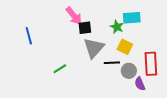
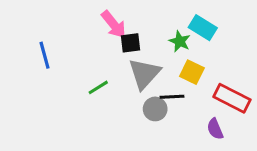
cyan rectangle: (132, 18) -> (203, 28), turned 36
red rectangle: (151, 64) -> (232, 98), turned -60
green line: (60, 69) -> (98, 87), moved
gray circle: (129, 71) -> (155, 109), moved

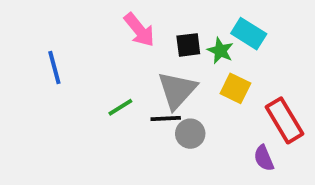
black square: (131, 43) -> (188, 45), moved
black line: (172, 97) -> (166, 119), moved
red rectangle: (232, 98) -> (285, 120), turned 32

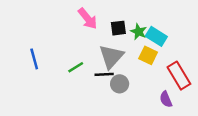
cyan rectangle: (249, 34) -> (156, 36), moved
blue line: (54, 68) -> (34, 59), moved

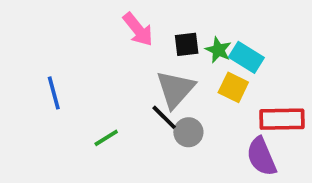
green line: (76, 67) -> (106, 138), moved
black line: (104, 74) -> (164, 117), turned 48
red rectangle: (179, 76) -> (282, 119), turned -60
purple semicircle: (166, 99) -> (261, 157), size x1.5

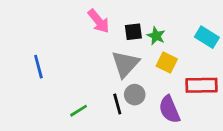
cyan rectangle: (246, 57) -> (207, 37), moved
black line: (164, 117) -> (117, 104), moved, turned 30
green line: (106, 138) -> (79, 111), moved
purple semicircle: (261, 157) -> (169, 109), moved

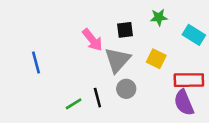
pink arrow: (99, 21) -> (92, 40), moved
green star: (156, 36) -> (159, 17), moved, turned -30
black line: (117, 104) -> (97, 98), moved
purple semicircle: (169, 109) -> (184, 103), moved

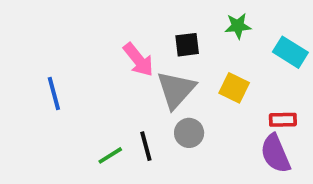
red rectangle: (189, 80) -> (283, 120), size x0.6

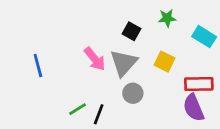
black square: (187, 45) -> (132, 31), turned 36
pink arrow: (138, 60) -> (95, 59), moved
red rectangle: (283, 120) -> (199, 84), size x1.5
black line: (146, 146) -> (99, 114), moved, turned 36

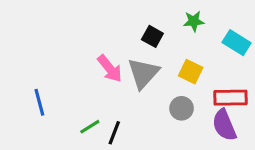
blue line: (38, 66) -> (39, 102), moved
gray circle: (133, 93) -> (182, 108), moved

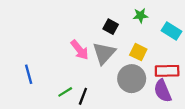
gray circle: (182, 108) -> (132, 79), size x1.6

